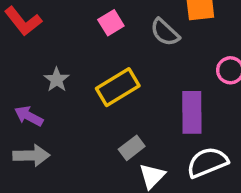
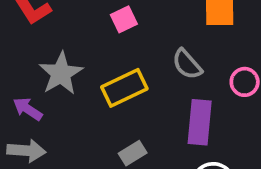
gray semicircle: (165, 32) -> (187, 64), moved
gray star: (57, 80) -> (61, 73), size x1.6

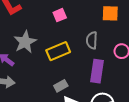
gray semicircle: (187, 64) -> (92, 40), turned 42

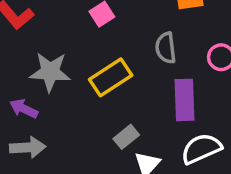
gray star: (25, 42) -> (50, 72), turned -30

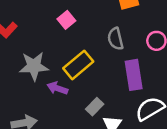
purple arrow: (24, 109) -> (57, 88), moved

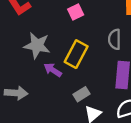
yellow rectangle: (78, 65) -> (76, 54), turned -36

